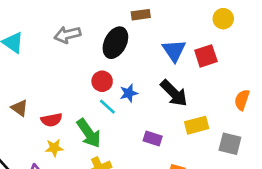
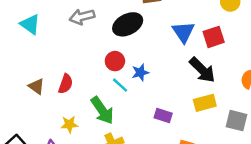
black ellipse: (115, 43) -> (128, 24), turned 36
black arrow: (174, 93) -> (202, 70), moved
red semicircle: (52, 120) -> (66, 84), moved, turned -60

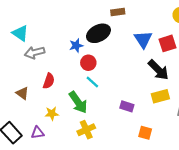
gray arrow: (82, 17) -> (35, 53), moved
blue star: (140, 72) -> (76, 45), moved
brown triangle: (36, 86) -> (22, 93), moved

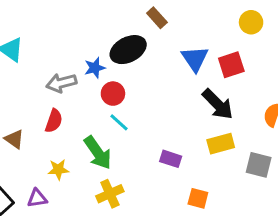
brown rectangle: (118, 12) -> (157, 18), turned 56
gray arrow: (35, 53) -> (61, 83), moved

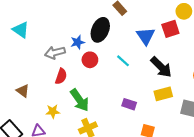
black ellipse: (128, 50) -> (100, 30), turned -40
red square: (231, 65) -> (170, 29), moved
red semicircle: (54, 121) -> (61, 76), moved
cyan line: (119, 122) -> (123, 61), moved

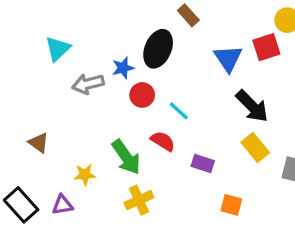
cyan triangle: (21, 30) -> (58, 49), moved, turned 42
cyan line: (123, 61) -> (179, 111), moved
red semicircle: (61, 76) -> (163, 141), moved, turned -77
yellow rectangle: (163, 94) -> (255, 148), turned 66

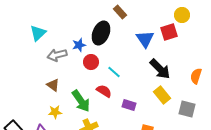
brown triangle: (39, 143) -> (53, 85), moved

